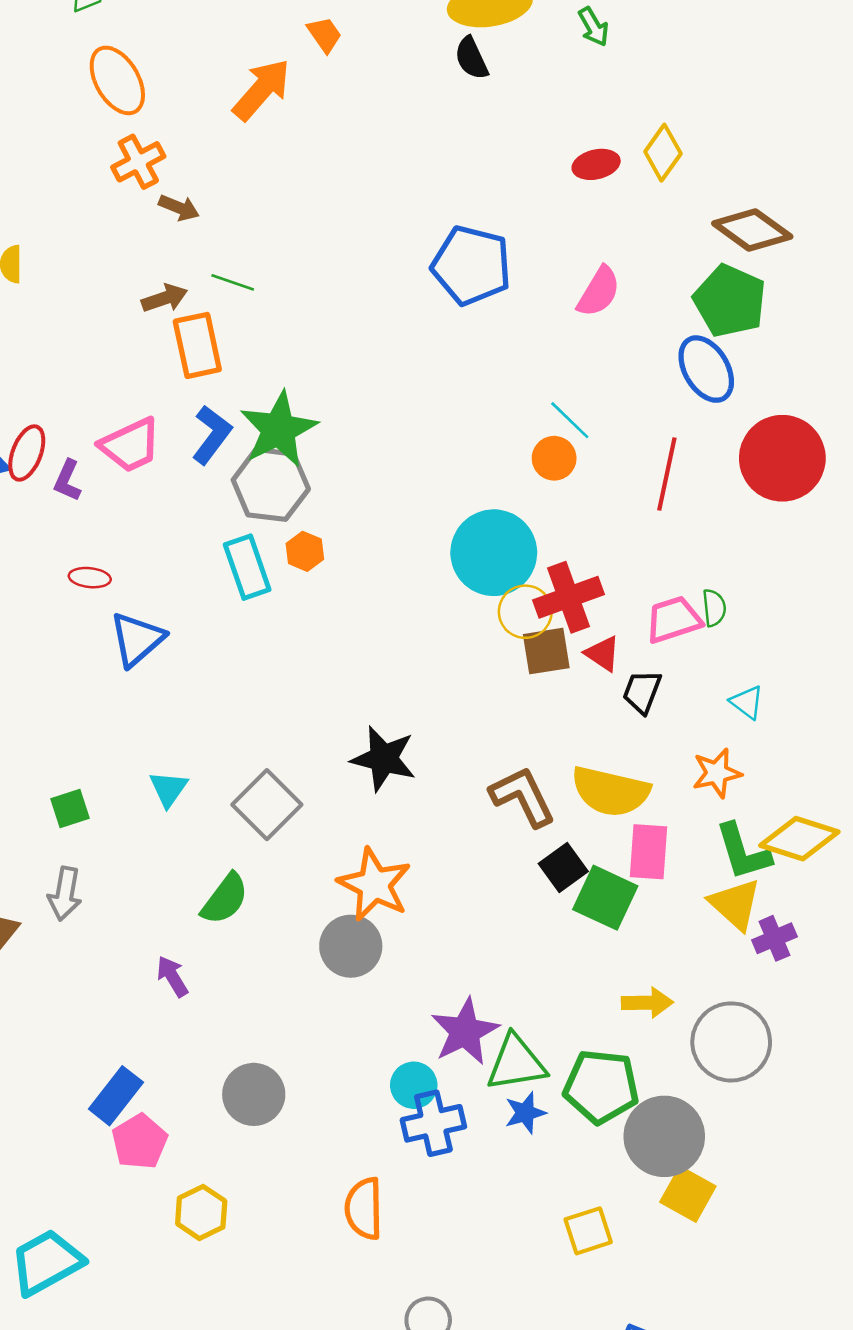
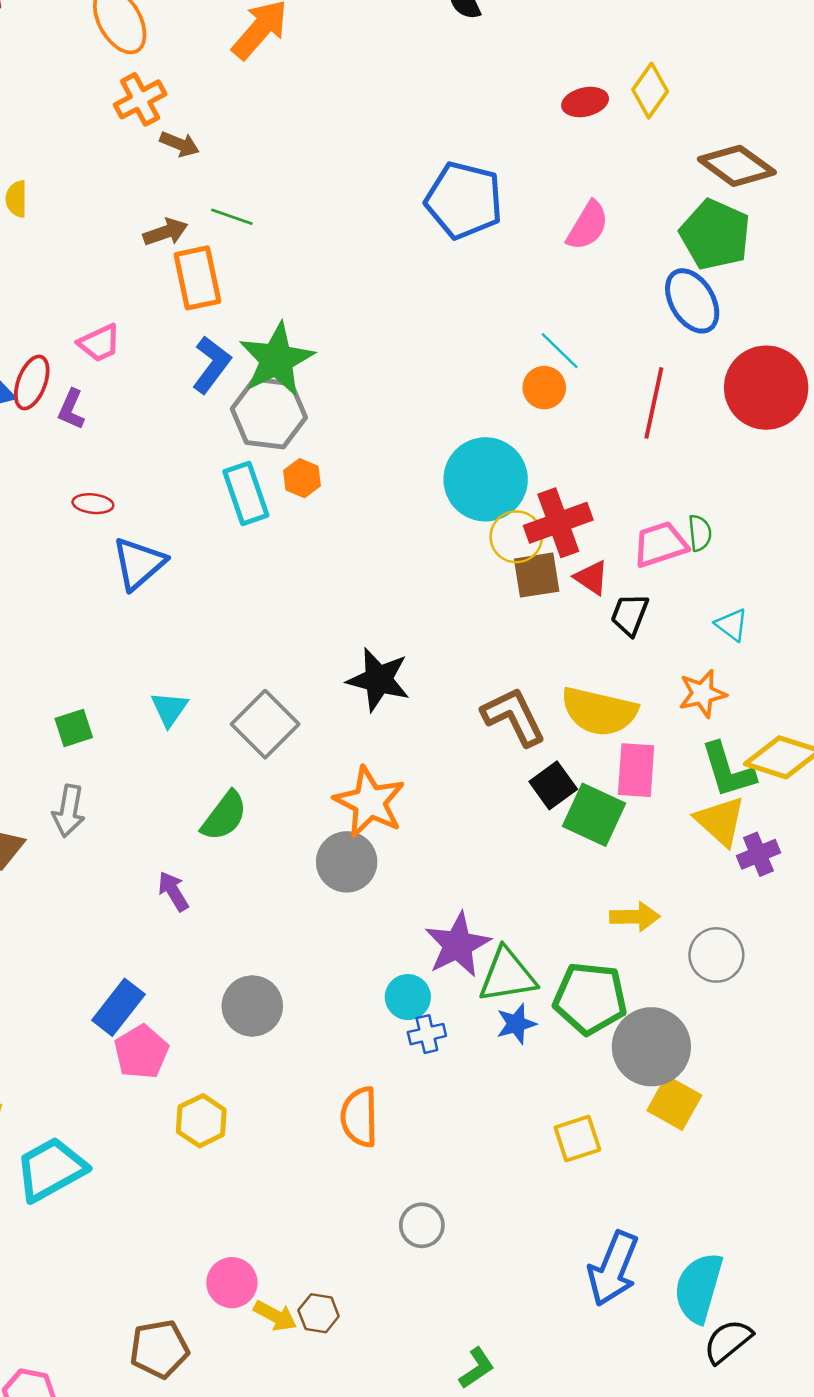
pink trapezoid: (130, 445) -> (99, 343), moved, size x0.7
gray circle: (731, 1042) -> (716, 955), size x0.7
blue cross: (433, 1123) -> (427, 1034), size x0.6

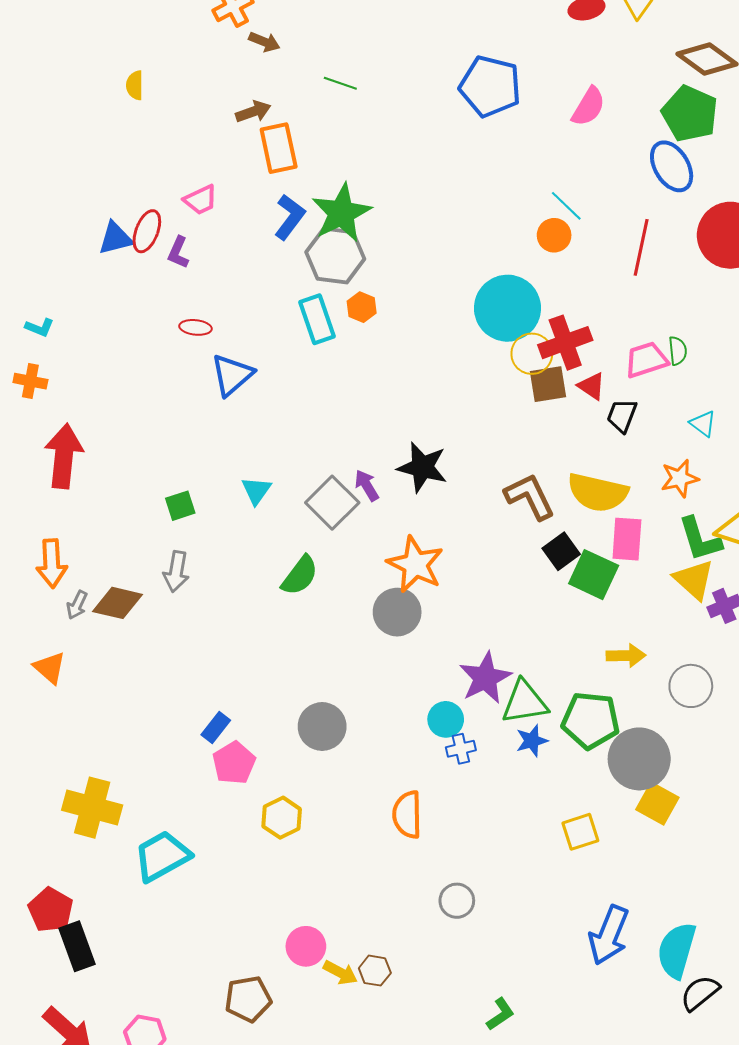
green line: (232, 217) -> (340, 83), moved
purple arrow: (173, 891) -> (367, 485), moved
blue rectangle: (118, 1007) -> (216, 728), size x0.7

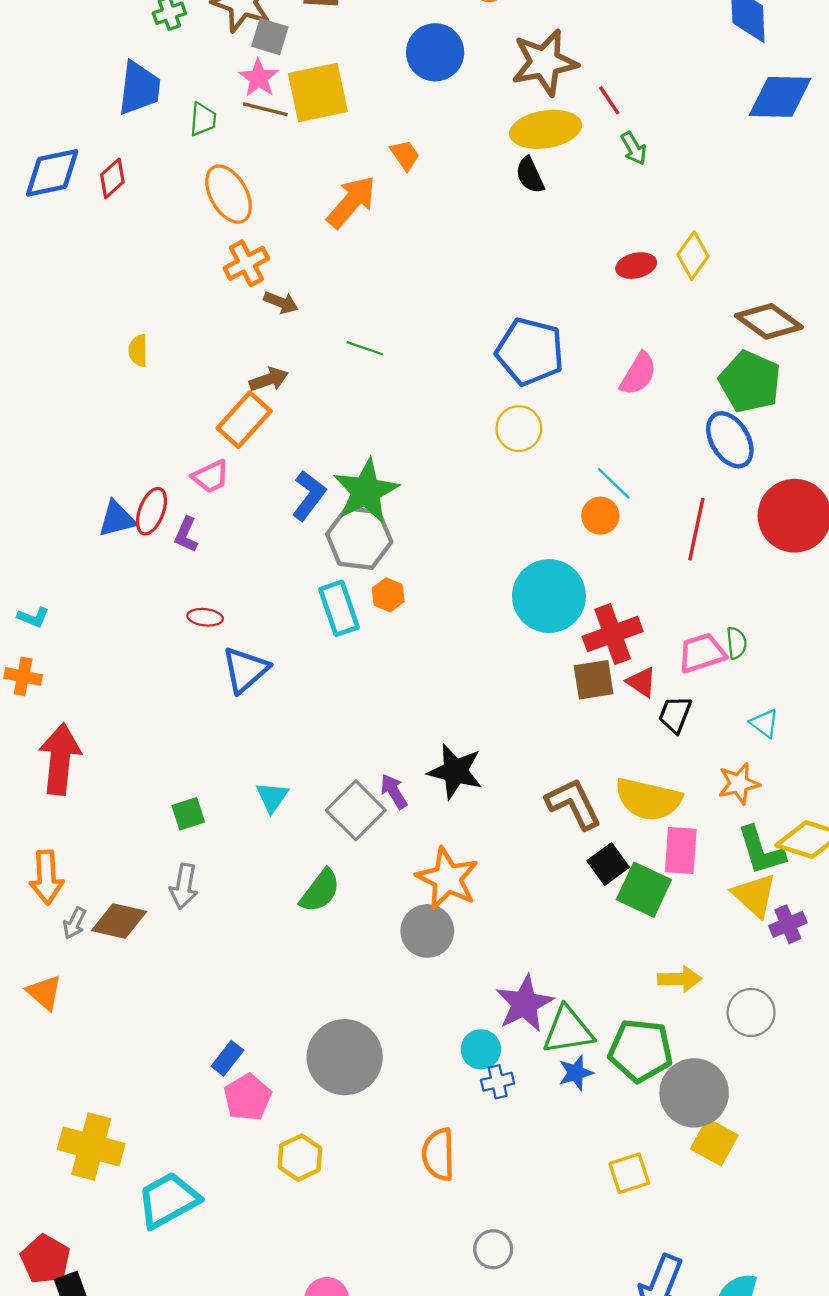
orange rectangle: (279, 148) -> (244, 420), moved, turned 54
yellow circle: (532, 354) -> (519, 429), moved
gray circle: (322, 726) -> (345, 1057), size x1.4

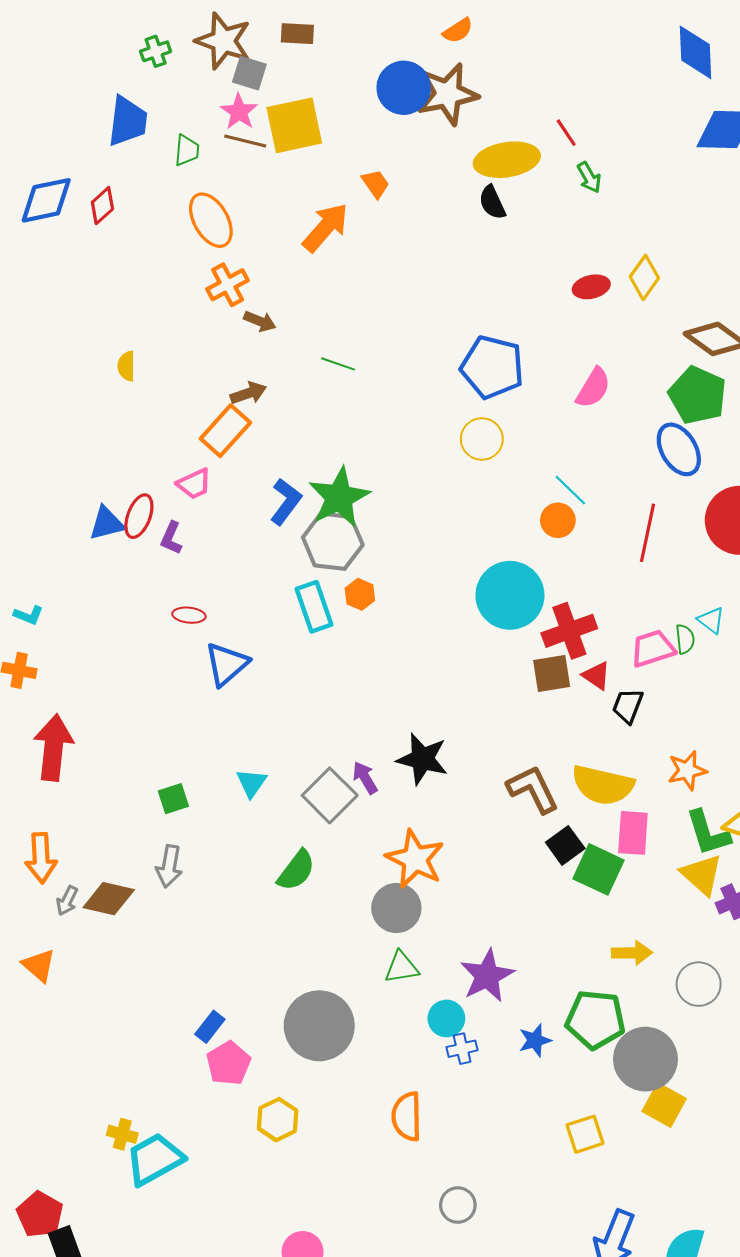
brown star: (544, 62) -> (447, 94), moved
cyan triangle: (764, 723) -> (711, 620), moved
green triangle: (568, 1030) -> (402, 967), moved, size x0.7
yellow cross: (91, 1146) -> (122, 1134), moved, size x0.5

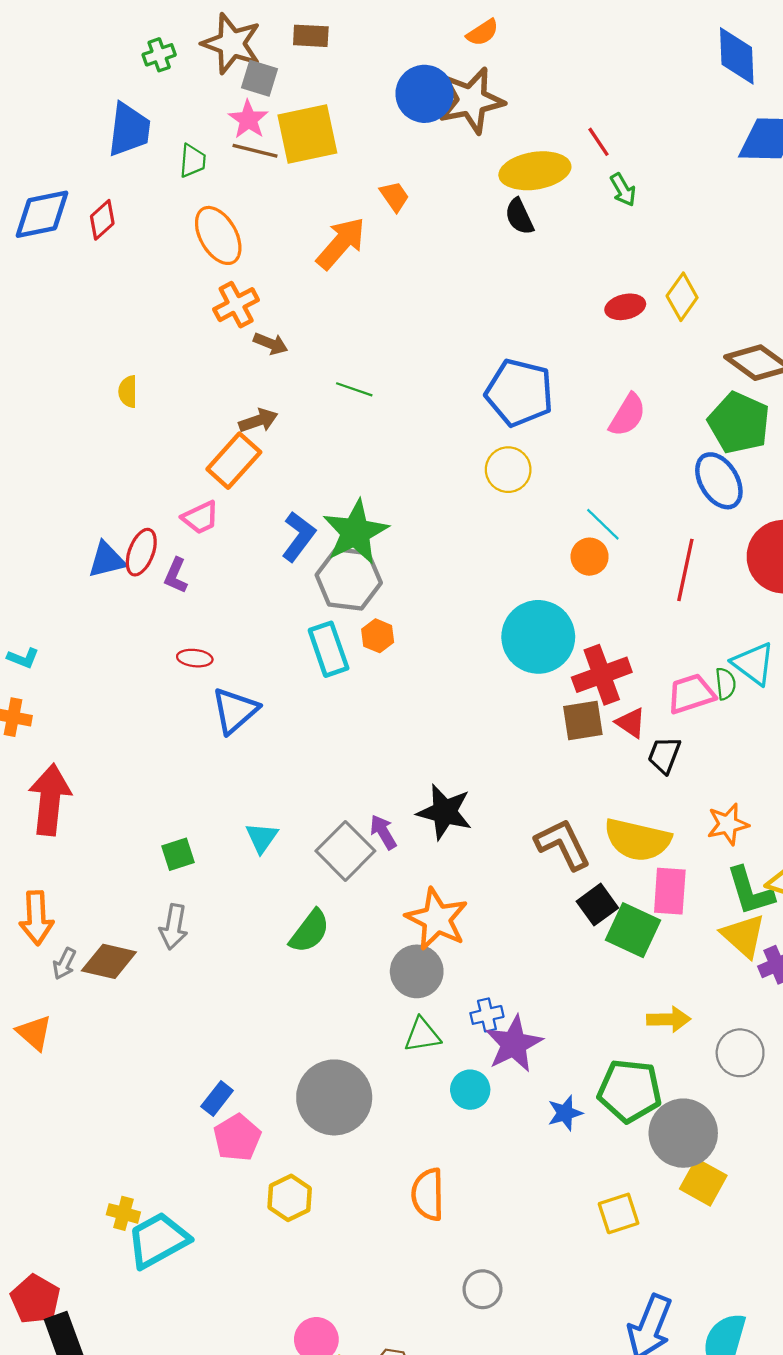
cyan triangle: (711, 620) -> (753, 664), size x1.5
blue cross: (462, 1049) -> (487, 1015), moved

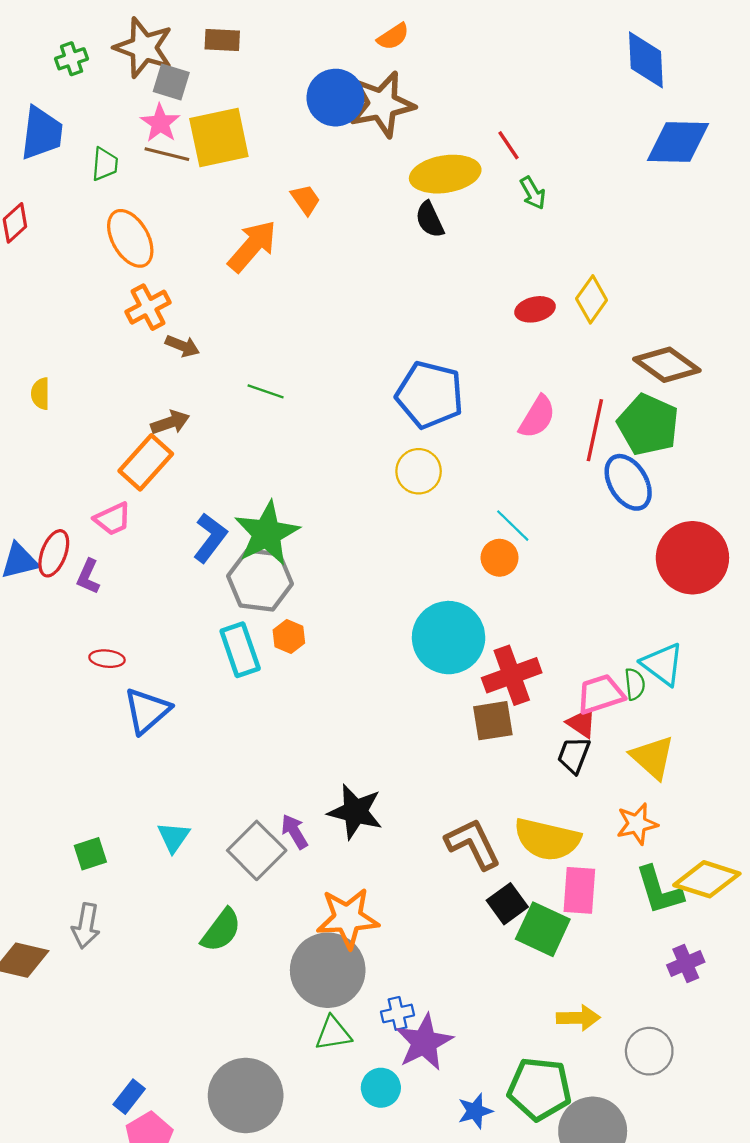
red line: (685, 570) -> (595, 430), moved
red triangle: (631, 723) -> (582, 723), moved
orange star: (437, 919) -> (348, 918), turned -30
yellow triangle: (743, 936) -> (653, 757), moved
gray circle: (417, 971) -> (328, 970), size x1.4

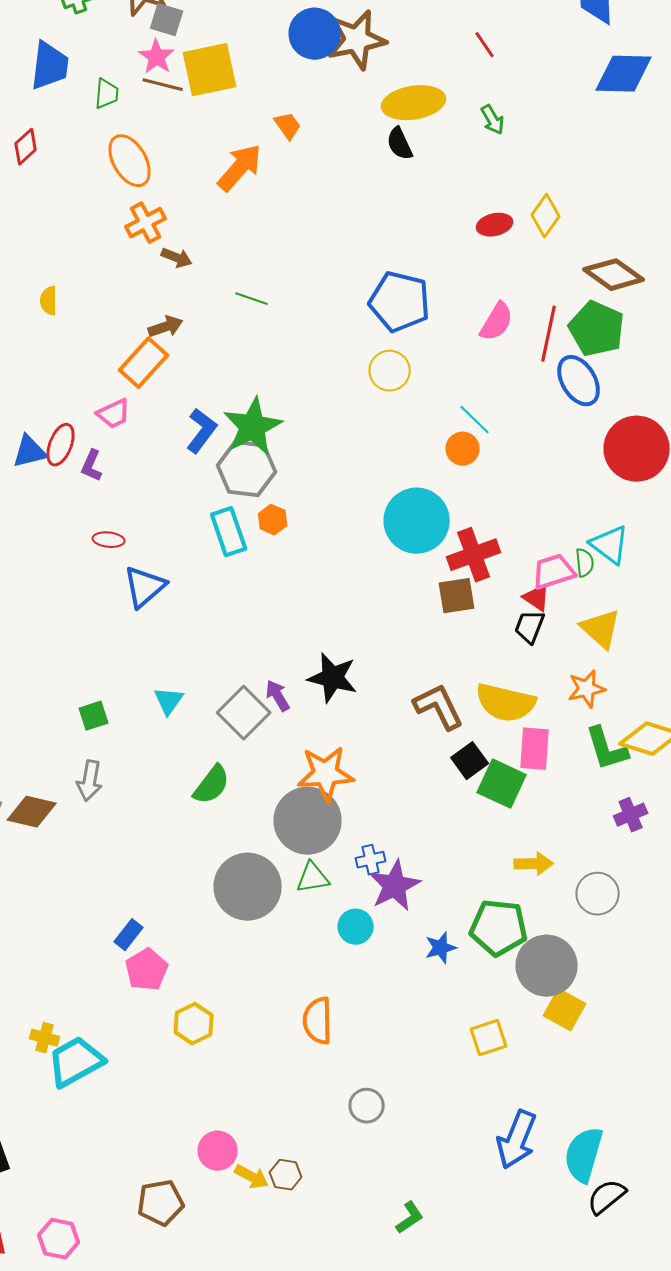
red line: (508, 145) -> (485, 45), moved
gray circle: (246, 1095) -> (248, 887), moved

